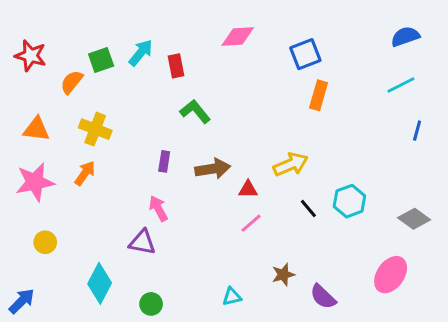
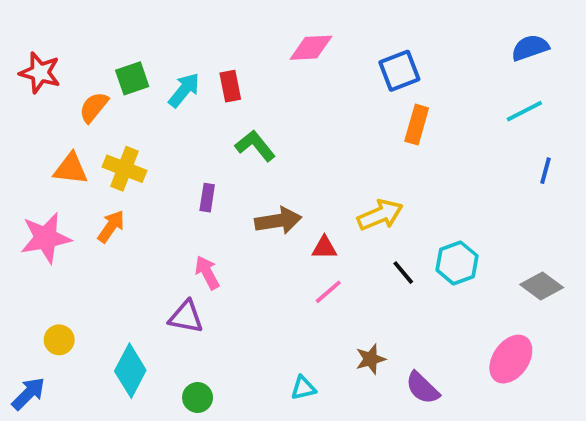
cyan arrow: (141, 53) -> (184, 90), moved
orange triangle: (36, 129) -> (71, 169), moved
purple rectangle: (164, 161) -> (207, 198), moved
yellow circle: (45, 242) -> (59, 340), moved

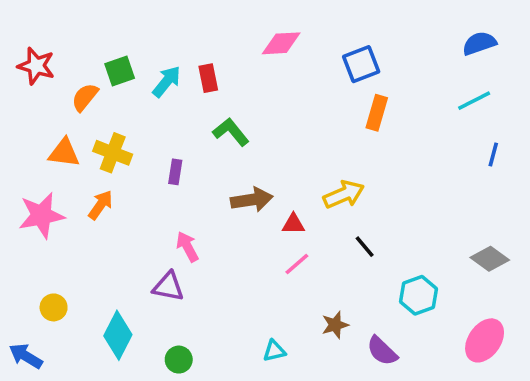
purple rectangle: (207, 198) -> (175, 172), moved
cyan hexagon: (457, 263) -> (419, 295), moved
pink ellipse: (511, 359) -> (485, 340), moved
blue arrow: (28, 394) -> (26, 356), turned -104

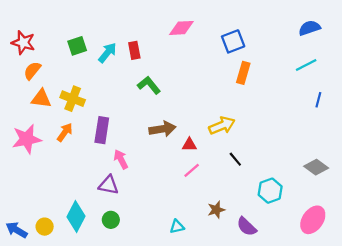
orange semicircle: (85, 97) -> (32, 71), moved
purple rectangle: (175, 172) -> (102, 130), moved, size x1.6
yellow circle: (54, 307) -> (45, 227), moved
green circle: (179, 360) -> (111, 220), moved

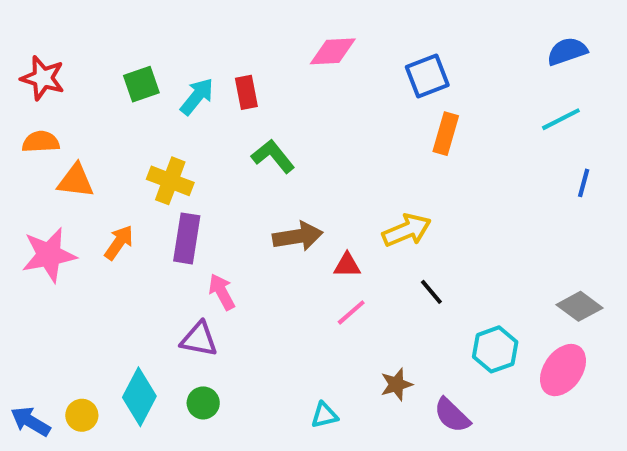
orange semicircle: (32, 71) -> (41, 142), moved, turned 48
yellow cross: (73, 99) -> (170, 181), moved
pink ellipse: (313, 220) -> (563, 370), moved

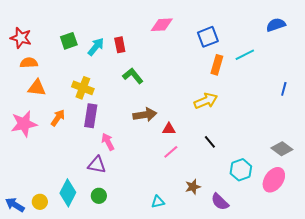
cyan line: (561, 119) -> (245, 55), moved
orange semicircle: (41, 142) -> (29, 63), moved
yellow arrow: (407, 230) -> (206, 101), moved

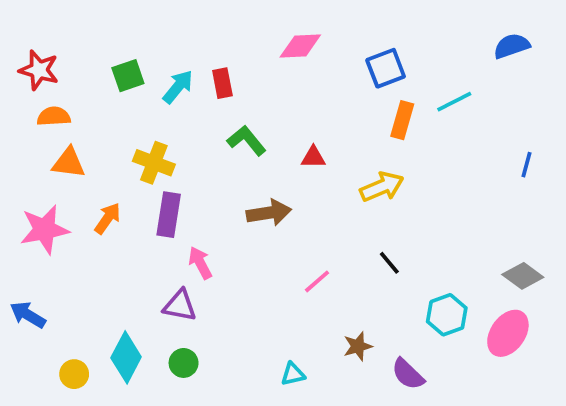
red triangle: (169, 129) -> (313, 157), moved
blue arrow: (15, 205) -> (28, 315), moved

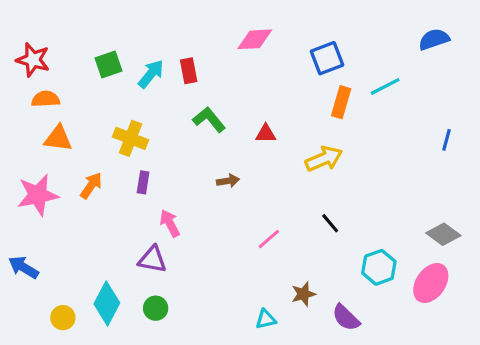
brown arrow: (269, 213) -> (228, 181), size x0.6
purple rectangle: (169, 215) -> (143, 182), size x0.6
cyan triangle: (293, 374) -> (266, 319), moved

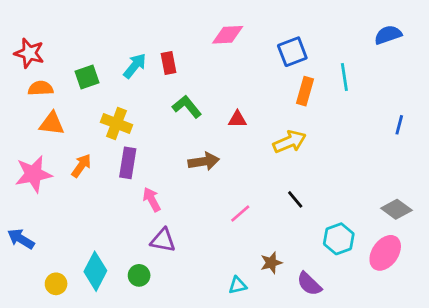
green square: (108, 64) -> (87, 77), moved
cyan line: (385, 86) -> (344, 77), turned -72
brown arrow: (228, 181) -> (204, 161), size x1.5
purple rectangle: (143, 182) -> (128, 163), size x1.5
purple triangle: (152, 259) -> (163, 240), moved

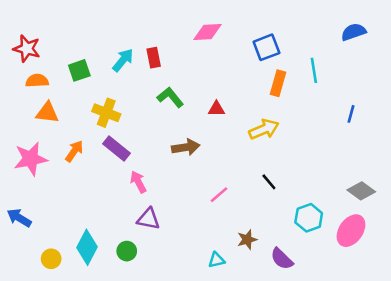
blue line: (399, 125) -> (351, 114), moved
purple rectangle: (128, 163) -> (116, 149), turned -60

